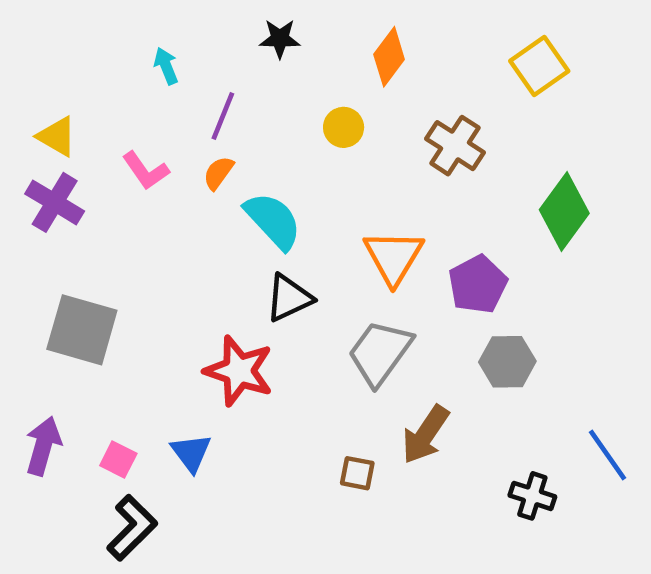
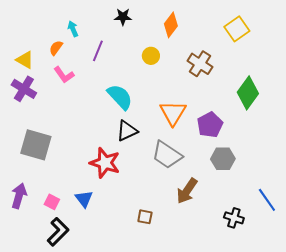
orange semicircle: (218, 173) -> (56, 48), moved
gray trapezoid: (380, 353) -> (167, 155), turned -92
brown square: (357, 473) -> (145, 217), moved

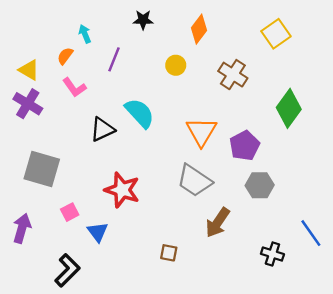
black triangle: (127, 131) -> (102, 129), moved
pink square: (52, 202) -> (70, 212), moved, turned 35

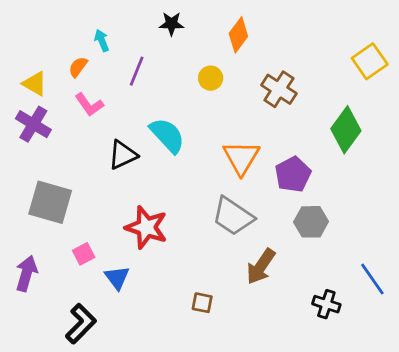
yellow square: (276, 34) -> (370, 61), moved

